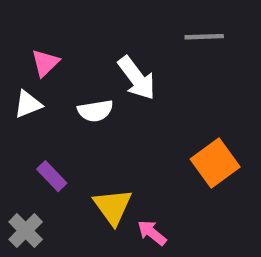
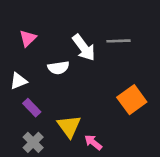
gray line: (204, 37) -> (118, 41), moved
white triangle: (28, 104) -> (18, 81), moved
gray cross: (26, 231) -> (33, 142), moved

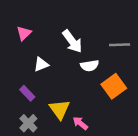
gray line: (118, 41) -> (120, 45), moved
white semicircle: (58, 68) -> (90, 66), moved
white triangle: (18, 81) -> (41, 64), moved

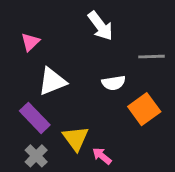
white arrow: (72, 41) -> (100, 26), moved
white triangle: (41, 64) -> (52, 81), size x1.5
purple rectangle: (27, 93) -> (35, 118), size x1.5

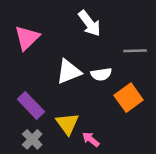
pink triangle: (30, 42) -> (27, 38), size x1.5
white triangle: (52, 81) -> (69, 72), moved

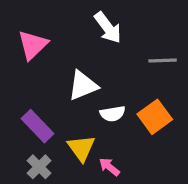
white semicircle: (101, 74) -> (113, 114), moved

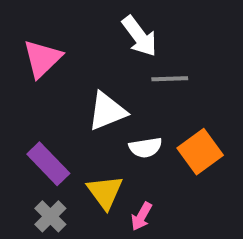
gray line: (163, 61) -> (170, 79), moved
pink arrow: (109, 167) -> (141, 216), turned -100

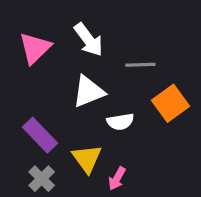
white arrow: (139, 36) -> (89, 40), moved
orange square: (200, 152) -> (171, 103), moved

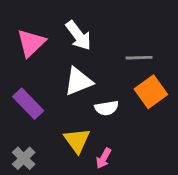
gray line: (140, 65) -> (139, 58), moved
purple rectangle: (40, 135) -> (28, 104), moved
gray cross: (42, 179) -> (24, 158), moved

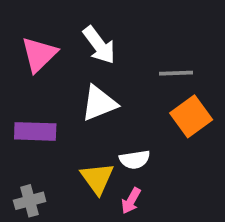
purple rectangle: (28, 104) -> (35, 131), turned -44
white semicircle: (107, 108) -> (135, 160), moved
gray cross: (24, 158) -> (30, 201), turned 30

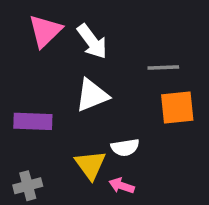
pink triangle: (39, 54) -> (45, 31), moved
orange square: (191, 116) -> (177, 107), turned 30
pink arrow: (131, 201) -> (122, 186), turned 80

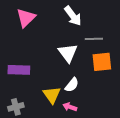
white arrow: (92, 41) -> (73, 16), moved
white triangle: (92, 95) -> (68, 53), moved, turned -45
white semicircle: (125, 147) -> (72, 85), turned -42

